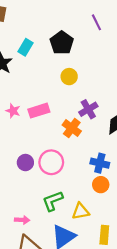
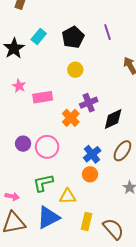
purple line: (96, 22) -> (108, 32), moved
pink star: (13, 111) -> (19, 86), moved
blue cross: (100, 163) -> (92, 154), turned 30

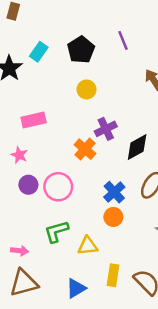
pink star: (19, 86) -> (19, 155), moved
pink rectangle: (43, 97) -> (34, 120), moved
blue triangle: (48, 218) -> (76, 288), moved, size x0.7

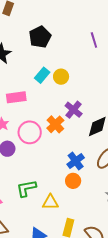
black pentagon: (81, 50) -> (40, 37), moved
cyan rectangle: (39, 52) -> (42, 75), moved
purple cross: (106, 129) -> (74, 110), turned -30
pink circle: (58, 187) -> (30, 132), moved

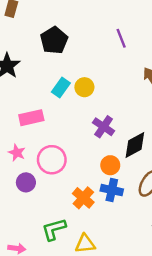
orange cross: (55, 124) -> (83, 198), moved
blue cross: (76, 161) -> (112, 190), turned -36
orange circle: (73, 181) -> (110, 165), moved

